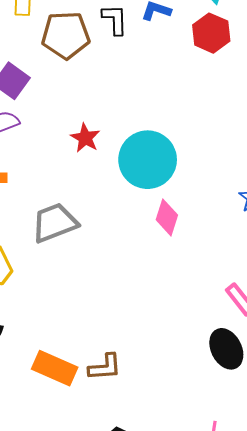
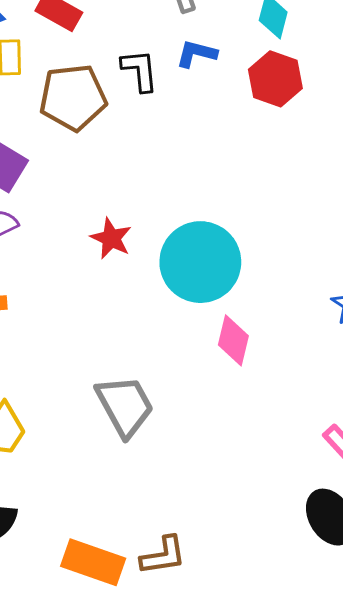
gray trapezoid: (55, 223) -> (125, 406), moved, turned 87

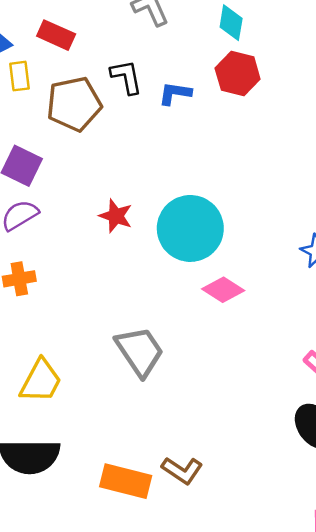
blue L-shape: (196, 54) -> (175, 93), moved
pink diamond: (233, 340) -> (223, 290), turned -66
brown L-shape: (163, 556) -> (182, 470), turned 48

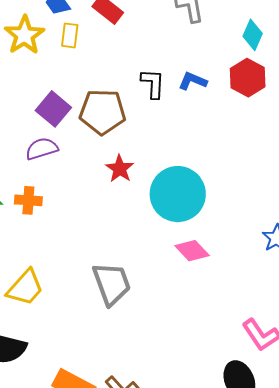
black L-shape: (126, 77) -> (153, 84), moved
brown pentagon: (74, 104) -> (102, 112), moved

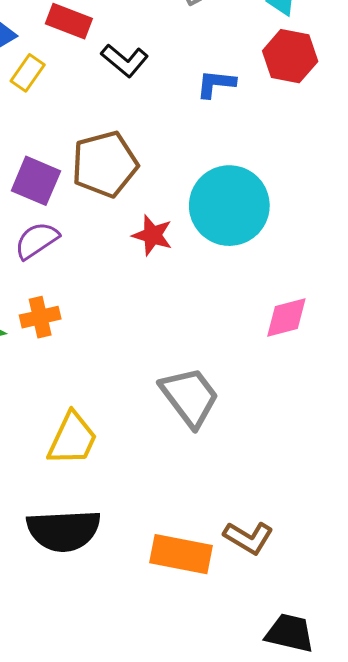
yellow rectangle: (70, 35) -> (28, 73), turned 45
black L-shape: (153, 84) -> (125, 60), moved, turned 144
cyan circle: (178, 194) -> (229, 206), moved
pink diamond: (192, 251) -> (286, 317), turned -44

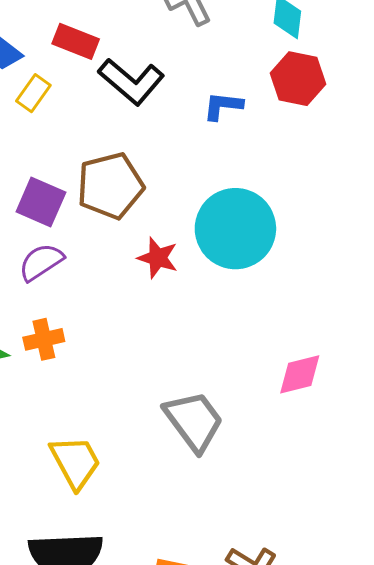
black L-shape: (125, 60) -> (131, 81), size x1.4
pink diamond: (286, 317) -> (300, 374), moved
yellow trapezoid: (72, 439) -> (75, 462), turned -54

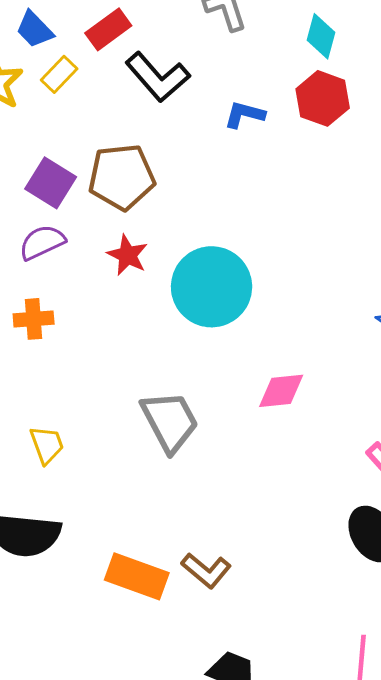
red rectangle: (76, 41) -> (108, 29), turned -66
cyan circle: (235, 229) -> (212, 287), moved
red star: (158, 258) -> (128, 255), moved
yellow trapezoid: (75, 462) -> (47, 445), size x0.7

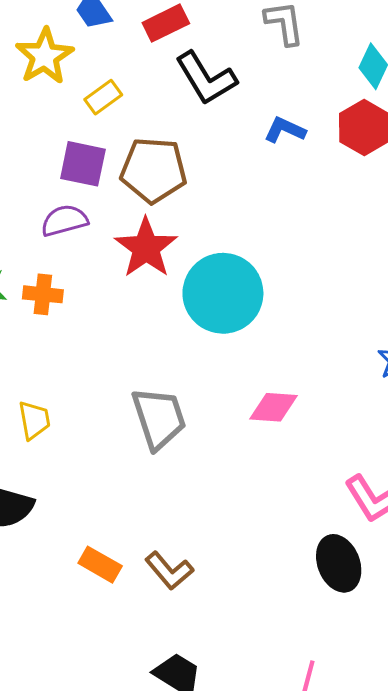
yellow rectangle: (59, 74) -> (103, 97), moved
purple square: (51, 183) -> (83, 164), turned -30
red star: (128, 255) -> (146, 248), size x1.5
orange rectangle: (137, 576) -> (100, 565), size x0.7

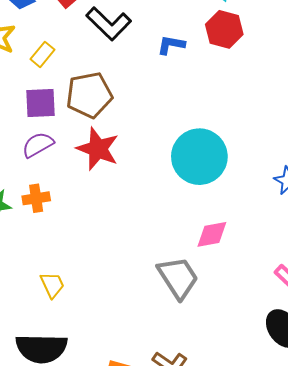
cyan circle: (223, 293) -> (199, 157), moved
gray trapezoid: (159, 418) -> (178, 278), moved

